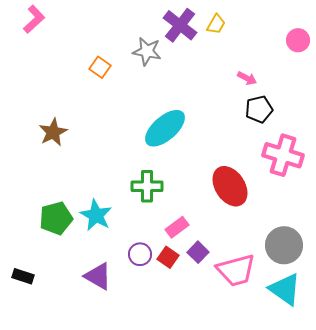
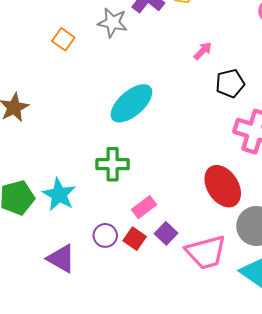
pink arrow: (247, 78) -> (203, 51), moved, turned -72
red ellipse: (230, 186) -> (223, 186), moved

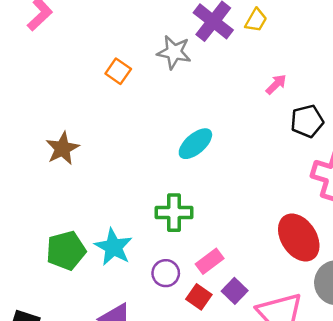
cyan ellipse: (131, 103) -> (195, 144), size x0.7
purple circle: (105, 235) -> (166, 273), moved

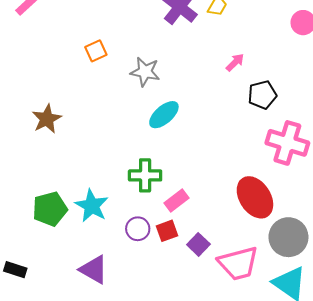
gray star: (174, 52) -> (145, 72), moved
orange square: (118, 71) -> (96, 51), turned 30
pink rectangle: (210, 261) -> (176, 201), moved
red square: (199, 297) -> (167, 231), moved, turned 35

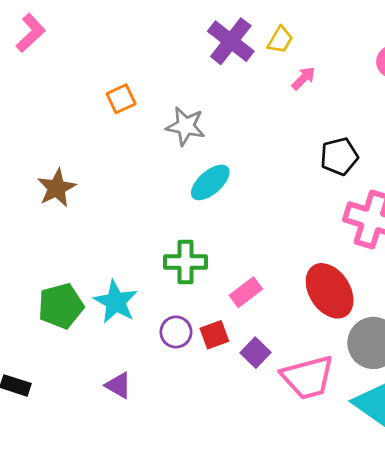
pink arrow: (235, 62) -> (304, 78), moved
pink rectangle: (176, 201) -> (246, 292), moved
purple triangle: (94, 270) -> (118, 385), size x0.7

